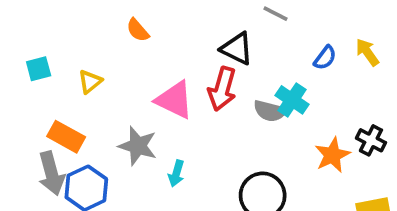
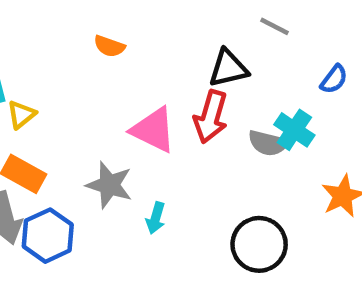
orange semicircle: (138, 30) -> (109, 46), turned -30
black triangle: (237, 49) -> (228, 68), turned -39
yellow triangle: (90, 82) -> (21, 114), moved

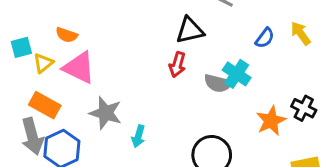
orange semicircle: (109, 46) -> (67, 35), moved
red arrow: (211, 117) -> (177, 65), size x0.7
pink triangle: (153, 130) -> (79, 68), moved

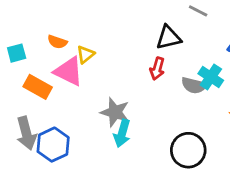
yellow triangle: (43, 63) -> (85, 54), moved
orange rectangle: (45, 105) -> (38, 87), moved
gray star: (106, 113) -> (115, 112), moved
cyan arrow: (138, 136) -> (122, 133), size x1.4

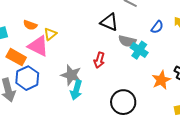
black triangle: (169, 38) -> (109, 22), turned 36
red arrow: (157, 69) -> (99, 60), moved
gray semicircle: (194, 85) -> (127, 41), moved
blue hexagon: (53, 145) -> (27, 78), moved

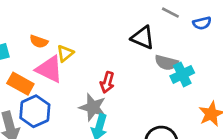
blue semicircle: (157, 27) -> (202, 23), moved, turned 40
cyan cross: (139, 50) -> (182, 74), turned 30
red arrow: (99, 60) -> (107, 82), moved

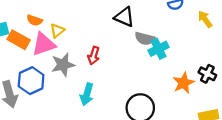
pink triangle: (49, 69) -> (44, 44), turned -45
orange rectangle: (20, 84) -> (19, 40), moved
gray star: (93, 107) -> (63, 65), moved, turned -30

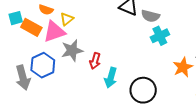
gray semicircle: (145, 39) -> (150, 16), moved
red arrow: (94, 56) -> (95, 61), moved
cyan arrow: (87, 94) -> (111, 78), moved

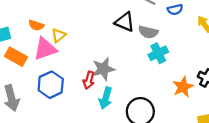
orange rectangle: (31, 27) -> (16, 57), moved
gray star: (72, 50) -> (103, 69), moved
blue hexagon: (43, 65) -> (51, 85), moved

